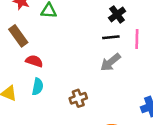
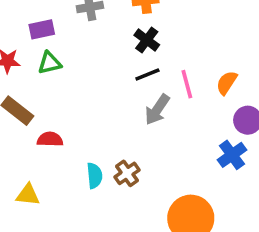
pink line: (137, 39) -> (187, 84), moved
cyan semicircle: (38, 87) -> (95, 176), moved

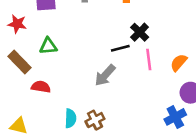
black cross: (147, 40) -> (140, 32), moved
green triangle: (50, 63) -> (48, 46), moved
gray arrow: (157, 110) -> (105, 75), moved

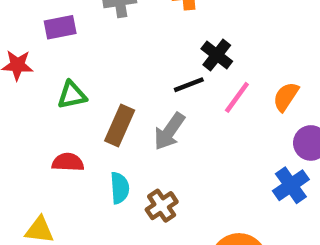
pink line: (149, 59) -> (237, 97), turned 50
brown rectangle: (19, 62) -> (120, 126), moved, turned 75
cyan semicircle: (70, 118) -> (120, 188), moved

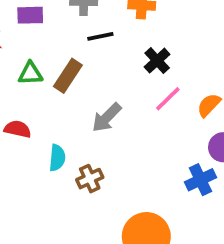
black line: (189, 85) -> (100, 36), moved
brown rectangle: (120, 126) -> (68, 76), moved

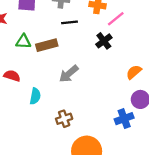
brown rectangle: (68, 76) -> (47, 45), turned 36
pink line: (168, 99) -> (116, 19), moved
brown cross: (90, 179) -> (64, 119), moved

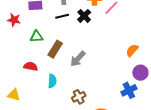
black line: (70, 22) -> (62, 16), moved
black cross: (104, 41) -> (84, 16), moved
brown rectangle: (47, 45) -> (55, 49), moved, turned -36

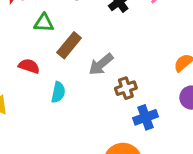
blue cross: (129, 90) -> (146, 117), moved
brown cross: (79, 97) -> (126, 88), moved

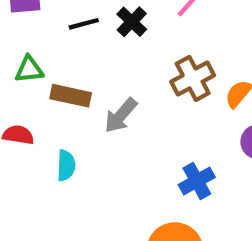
brown rectangle: (69, 45) -> (71, 96), turned 72
brown cross: (126, 88) -> (193, 78), moved, size x1.4

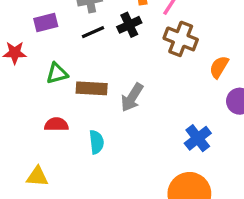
black cross: (132, 22) -> (129, 25), turned 30
brown cross: (193, 78) -> (181, 39), moved, turned -32

